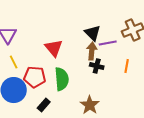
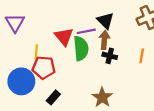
purple line: (108, 43) -> (86, 31), moved
yellow line: (14, 62) -> (36, 52), moved, turned 32
green semicircle: (62, 79) -> (81, 48), moved

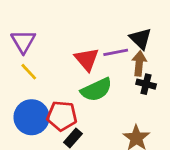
green semicircle: (81, 48) -> (96, 90), moved, turned 70
yellow line: (36, 52) -> (29, 72), moved, turned -48
red pentagon: (44, 68) -> (62, 116), moved

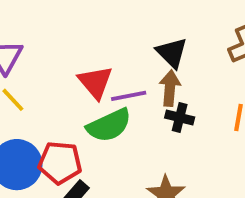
purple line: (116, 52) -> (129, 96), moved

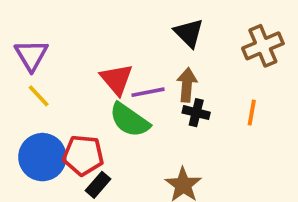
black triangle: (172, 53) -> (189, 33), moved
green semicircle: (109, 125) -> (129, 120), turned 60

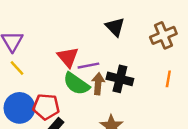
brown arrow: (187, 85) -> (98, 84), moved
black cross: (196, 113) -> (120, 79), size x1.5
orange line: (252, 113) -> (168, 79), moved

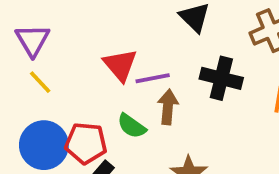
black cross: (120, 79) -> (221, 78), moved
green semicircle: (76, 84) -> (132, 126), moved, size x0.7

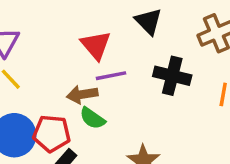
red triangle: (120, 65) -> (96, 45), moved
brown arrow: (168, 107) -> (82, 94), moved, turned -104

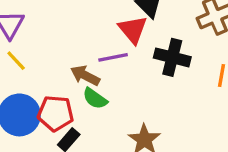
red triangle: (96, 45) -> (133, 29), moved
brown arrow: (82, 94) -> (85, 75), turned 36

